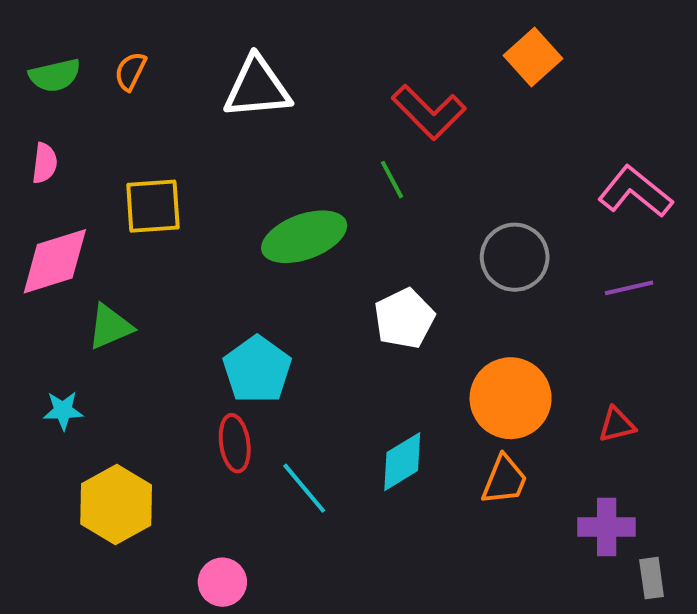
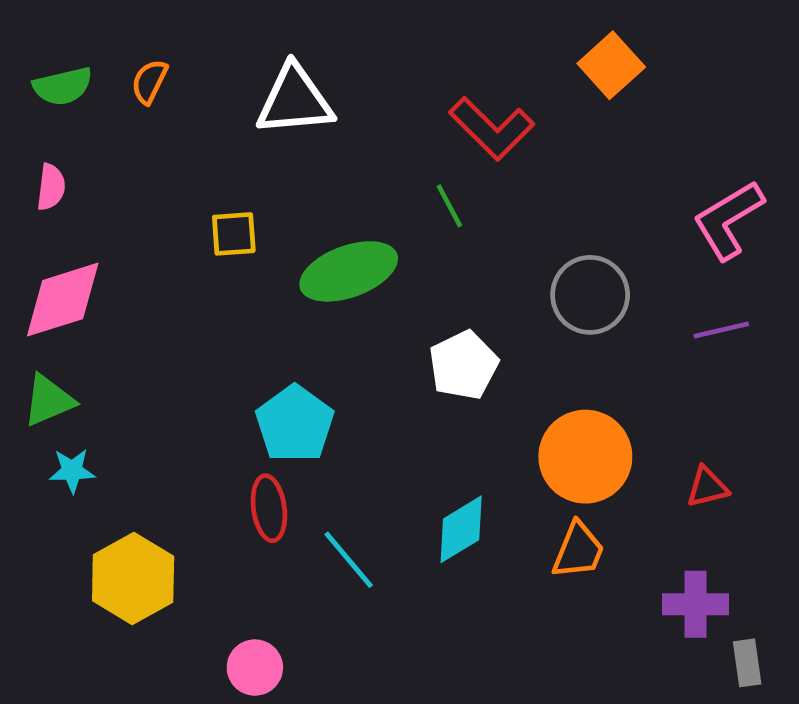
pink L-shape: (635, 192) -> (728, 220), turned -70
yellow square: (153, 206) -> (234, 234), moved, size x0.7
green triangle: (110, 327) -> (49, 400), moved

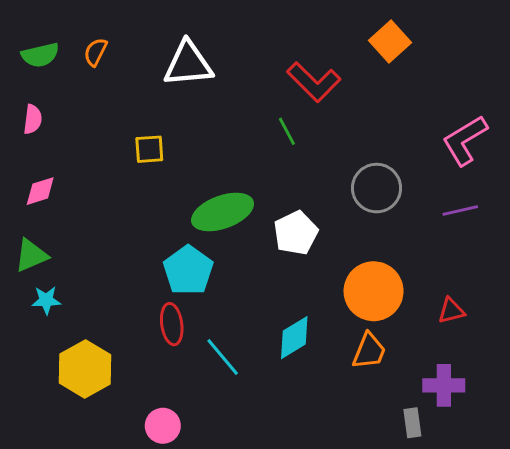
green ellipse: (349, 271) -> (223, 212), moved
pink diamond: (63, 300) -> (40, 191), size x0.6
gray rectangle: (747, 663) -> (412, 423), moved

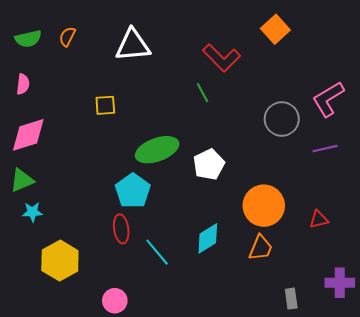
gray circle: (377, 188) -> (282, 119), moved
pink diamond: (40, 191) -> (28, 135), size x1.6
purple cross: (444, 385) -> (340, 283), moved

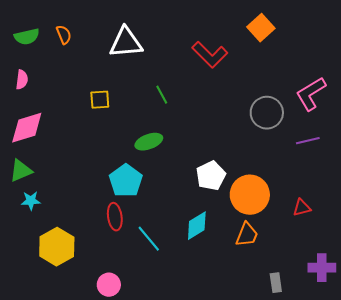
orange semicircle: (67, 37) -> (64, 35), turned 132
green line: (202, 93) -> (162, 95), moved
green ellipse: (157, 150) -> (149, 142), size x0.7
white pentagon: (209, 164) -> (211, 176), moved

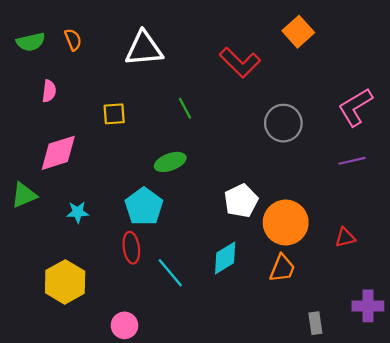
pink semicircle: (22, 80) -> (49, 91), moved
gray circle: (267, 113) -> (283, 123), moved
pink diamond: (27, 128) -> (58, 153), moved
cyan star: (31, 201) -> (78, 212), moved

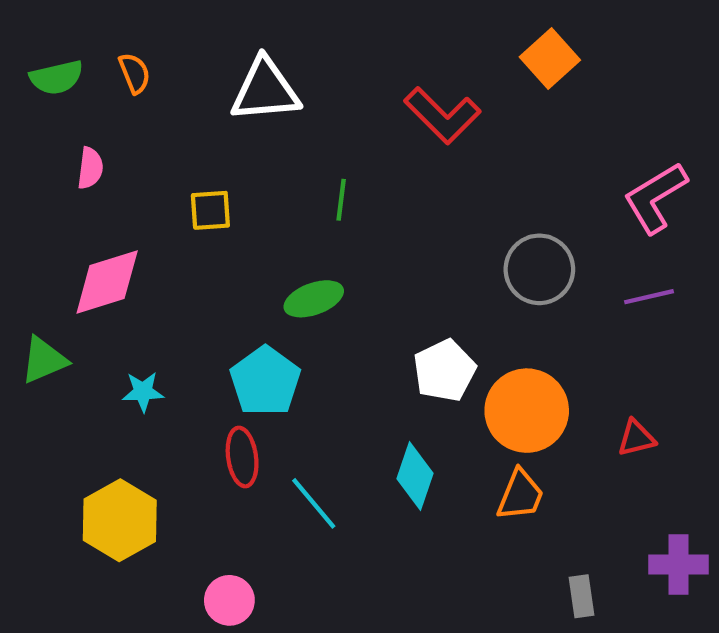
green line: (185, 108) -> (341, 200), turned 35
gray circle: (283, 123) -> (539, 269), moved
cyan diamond: (225, 258) -> (415, 476), turned -40

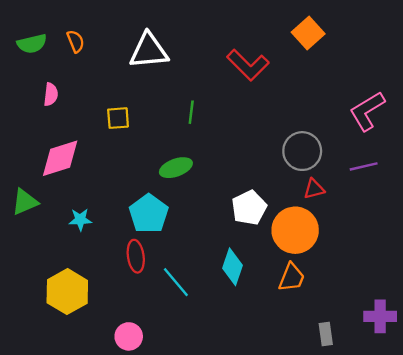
red triangle: (636, 438) -> (314, 189), moved

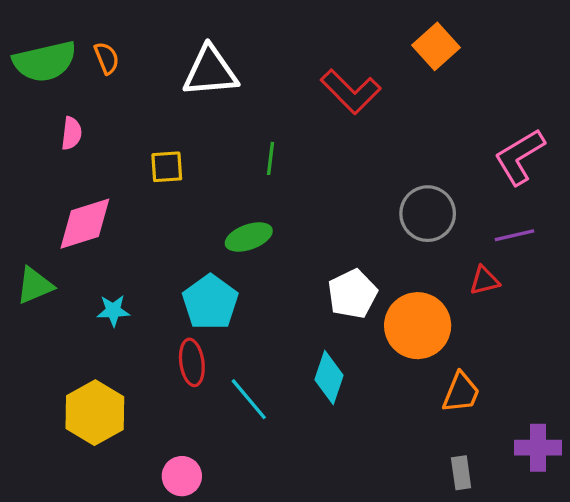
green semicircle: (32, 44) -> (45, 61), size x1.5
red triangle: (314, 189) -> (484, 280), moved
orange trapezoid: (292, 277) -> (461, 393), moved

